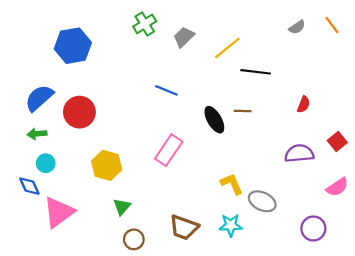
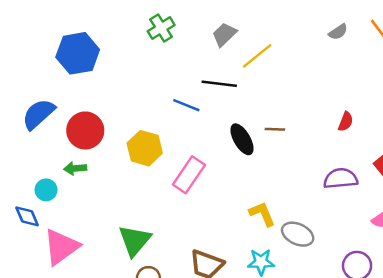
gray trapezoid: (184, 37) -> (224, 34), moved
black line: (256, 72) -> (219, 84), moved
green arrow: (37, 134) -> (75, 168), moved
yellow hexagon: (107, 165) -> (145, 148), moved
green triangle: (122, 207) -> (135, 240), size x1.6

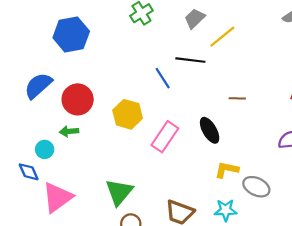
blue line: (186, 105) -> (163, 78), turned 35
black ellipse: (242, 139) -> (210, 130), moved
yellow L-shape: (262, 214) -> (227, 170), turned -55

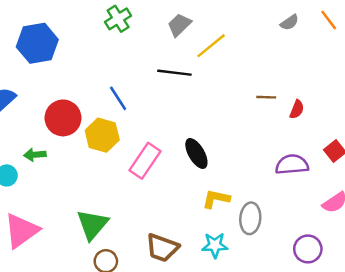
blue line: (163, 78) -> (118, 98), moved
brown line: (237, 98) -> (266, 97), moved
red circle: (78, 99) -> (63, 118), moved
gray ellipse: (256, 187) -> (250, 218), turned 70

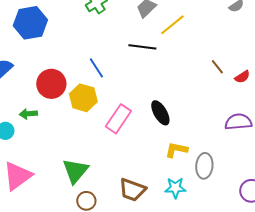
brown line: (266, 97) -> (217, 67), turned 49
red semicircle: (297, 109) -> (242, 77), turned 35

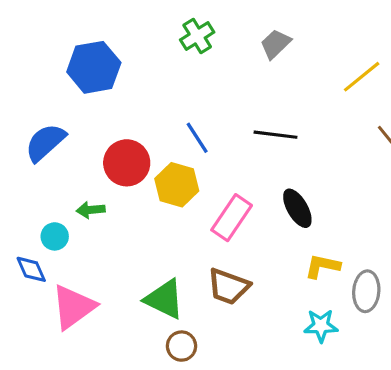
yellow line: (172, 25) -> (362, 77), moved
black line: (142, 47) -> (275, 135), moved
green triangle: (75, 171) -> (164, 299), turned -44
brown trapezoid: (132, 190) -> (228, 287), moved

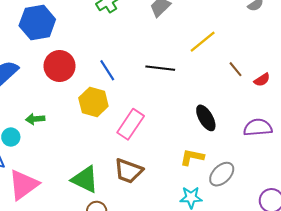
yellow line: (362, 77) -> (203, 42), moved
red circle: (127, 163) -> (60, 66), moved
black ellipse: (297, 208) -> (206, 118), moved
gray ellipse: (366, 291) -> (222, 174), turned 40

